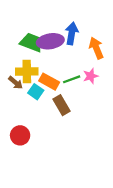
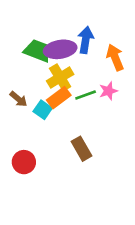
yellow cross: (27, 72) -> (60, 78), moved, turned -30
orange rectangle: (49, 82) -> (59, 98), turned -66
brown rectangle: (62, 105) -> (82, 149), moved

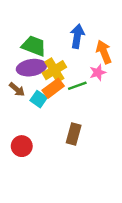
purple ellipse: (60, 49) -> (31, 68), moved
pink star: (108, 91) -> (98, 72), moved
brown rectangle: (82, 149) -> (74, 134), turned 45

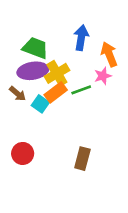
brown rectangle: (74, 134) -> (82, 159), moved

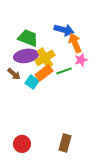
blue arrow: (81, 38) -> (64, 30), turned 96
orange arrow: (109, 54) -> (75, 43), moved
red circle: (23, 153) -> (22, 144), moved
brown rectangle: (82, 159) -> (65, 143), moved

